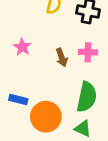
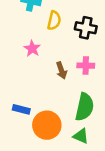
pink star: (22, 47) -> (32, 48), moved

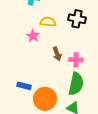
yellow semicircle: (54, 21) -> (48, 22), moved, turned -98
pink cross: (86, 66) -> (76, 60), moved

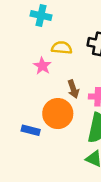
orange circle: (45, 99) -> (58, 114), moved

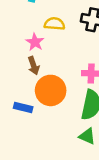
brown arrow: (73, 89) -> (34, 66), moved

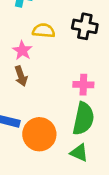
orange circle: (51, 90) -> (39, 134), moved

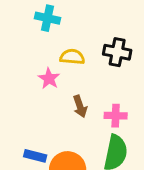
brown arrow: (21, 76) -> (80, 106), moved

